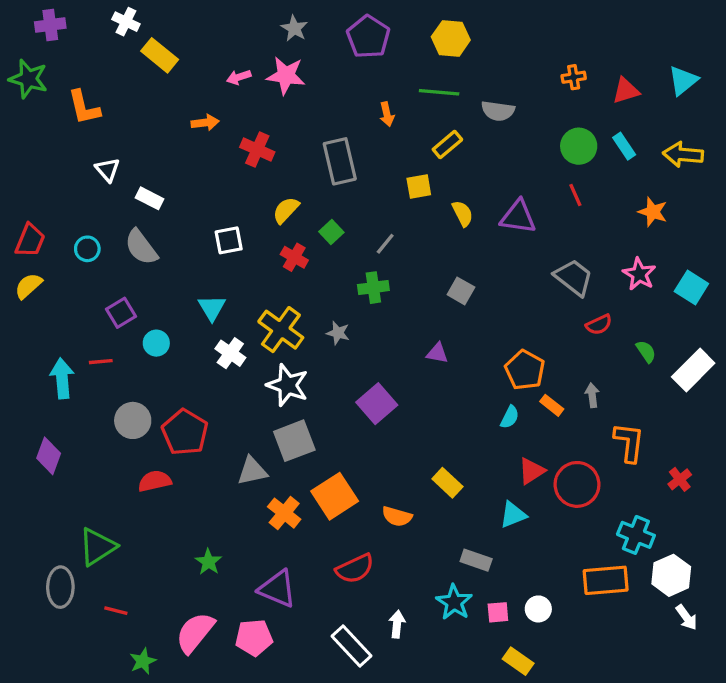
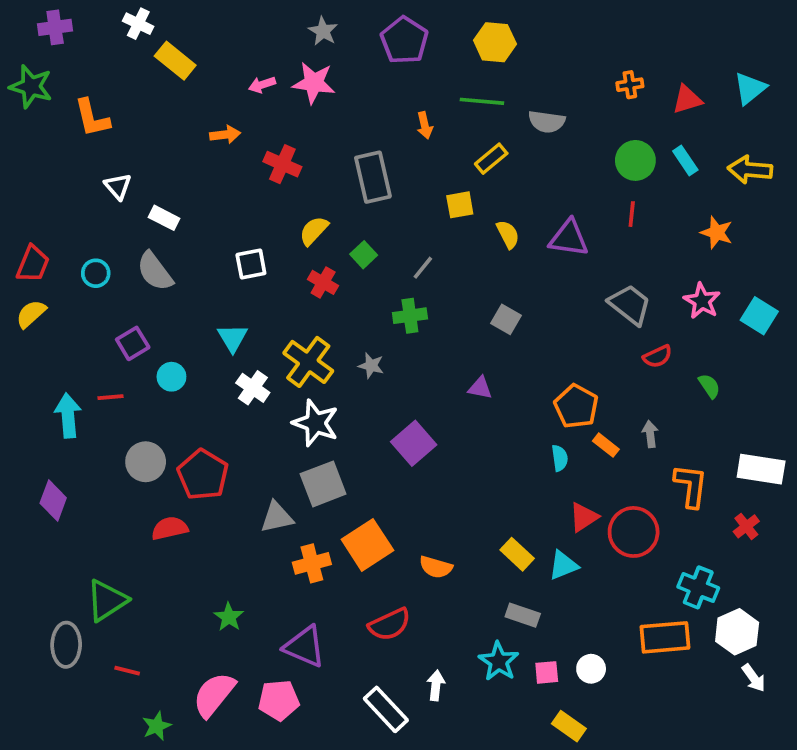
red line: (575, 195) -> (632, 214), turned 30
white rectangle: (693, 370) -> (761, 469), moved, turned 54
cyan semicircle: (510, 417) -> (560, 458), turned -35
yellow rectangle: (447, 483) -> (517, 554), moved
orange cross: (284, 513) -> (312, 563), turned 36

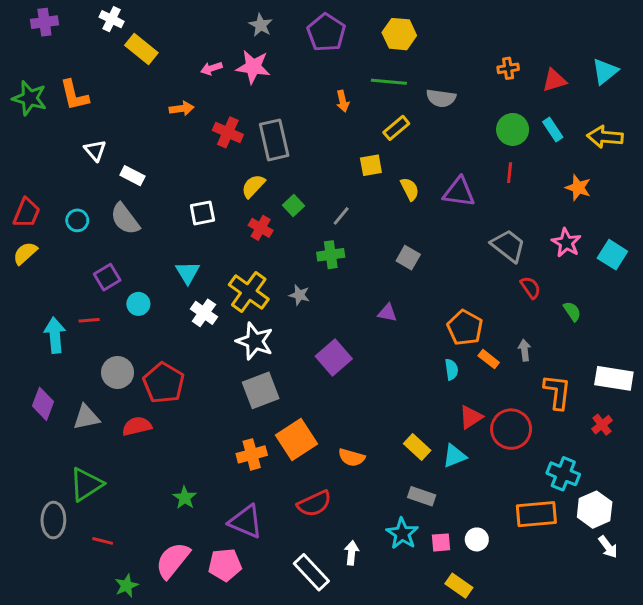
green star: (31, 87) -> (30, 98), moved
gray rectangle: (373, 177) -> (274, 140), moved
red semicircle: (658, 356) -> (530, 287), turned -100
gray triangle: (277, 517) -> (86, 417), moved

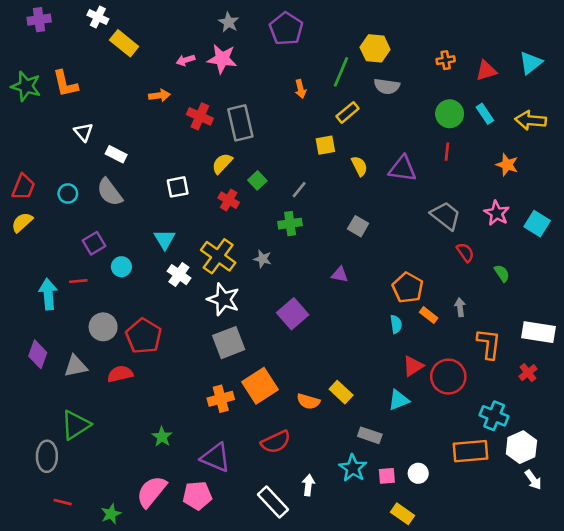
yellow hexagon: (399, 34) -> (375, 48), moved
green line: (389, 82) -> (341, 72), turned -72
yellow rectangle: (417, 447) -> (341, 392), moved
red line: (103, 541) -> (63, 502), moved

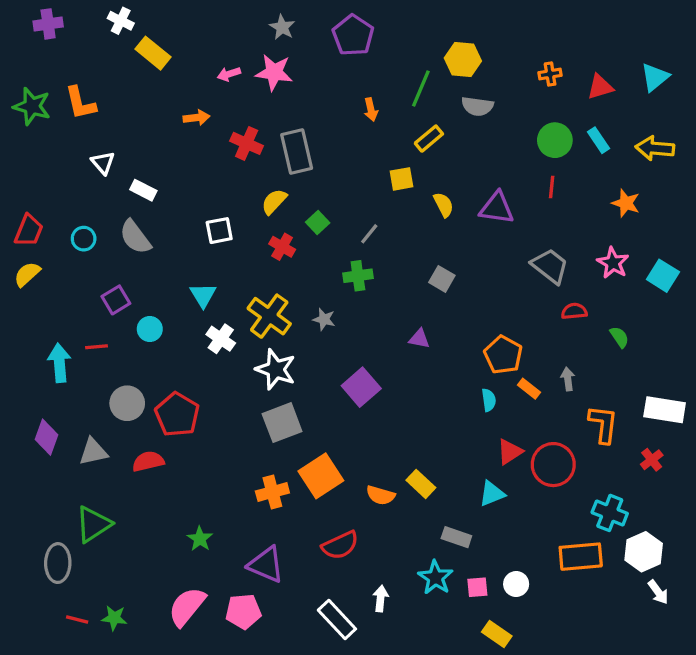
red semicircle: (465, 252) -> (574, 311), turned -60
green star: (111, 514) -> (114, 618), moved, turned 30

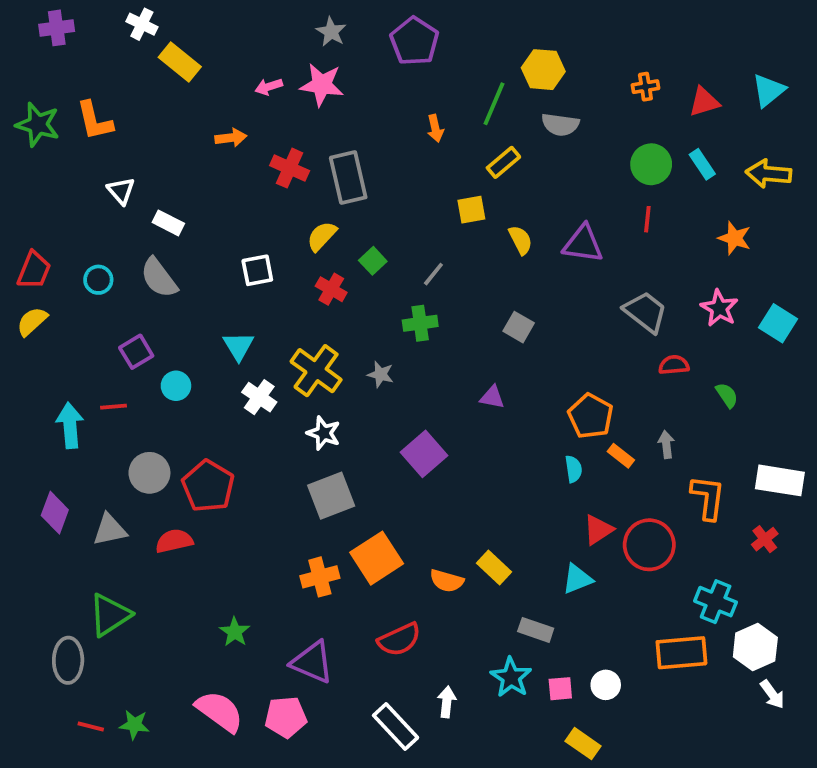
white star: (276, 369) -> (324, 433), size x0.7
pink semicircle: (187, 607) -> (220, 711), turned 87

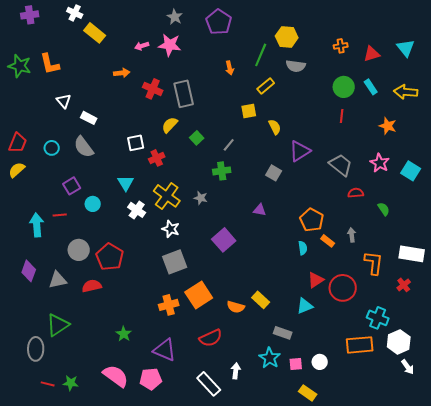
cyan triangle: (769, 90) -> (406, 48), turned -30
purple triangle: (583, 244) -> (300, 151), moved, turned -40
red cross: (331, 289) -> (157, 158), moved, turned 35

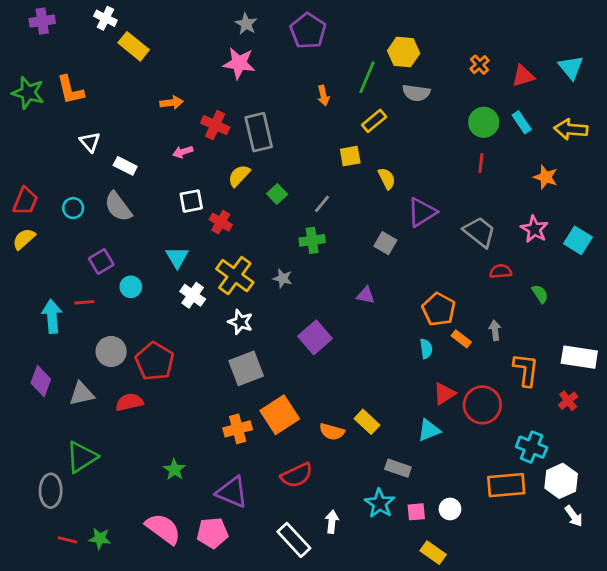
pink arrow: (142, 46) -> (183, 152), moved
orange cross: (341, 46) -> (480, 65), turned -32
red cross: (157, 158) -> (221, 222), turned -35

